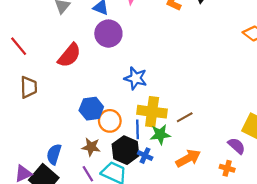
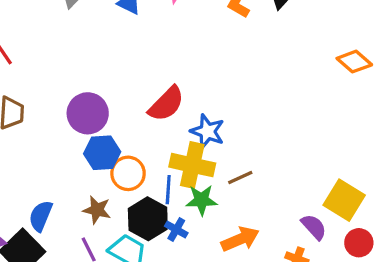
purple circle: (108, 34) -> (88, 113), moved
red semicircle: (69, 55) -> (166, 104), moved
blue star: (136, 78) -> (207, 131), moved

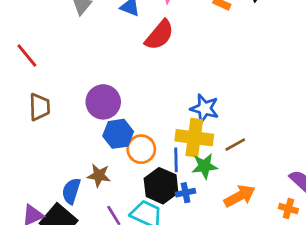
red semicircle: (166, 104) -> (159, 35), moved
brown star: (97, 210) -> (99, 175), moved
blue cross: (176, 230) -> (186, 193), turned -36

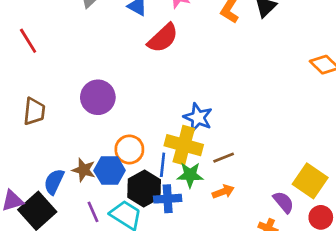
brown trapezoid: (40, 107) -> (34, 111), moved
blue hexagon: (118, 134) -> (110, 170), moved
blue cross: (186, 193) -> (168, 199), size x1.4
orange arrow: (240, 196) -> (223, 192), moved, size x0.7

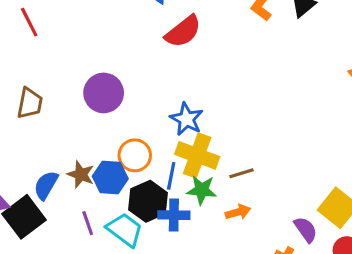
blue star: (198, 117) -> (187, 119), moved

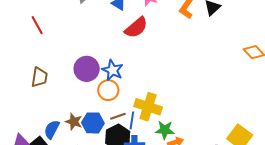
blue star: (187, 119) -> (113, 70), moved
orange circle: (135, 155) -> (108, 90), moved
brown line: (241, 173) -> (118, 116), moved
green star: (202, 190) -> (165, 130), moved

